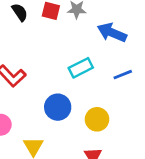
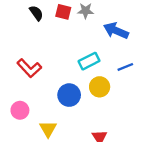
yellow circle: (97, 119) -> (100, 87), moved

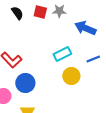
blue circle: (69, 95) -> (25, 83), moved

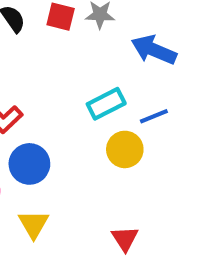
blue line: (93, 59) -> (154, 116), moved

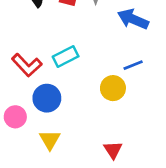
cyan rectangle: (106, 104) -> (66, 56), moved

